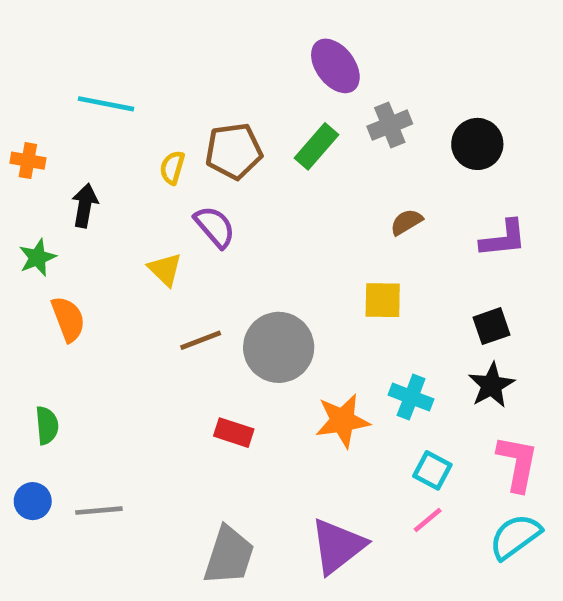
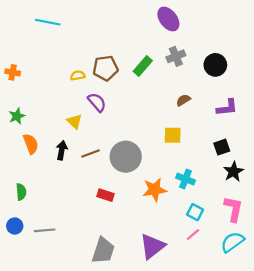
purple ellipse: (335, 66) -> (168, 19), moved
cyan line: (106, 104) -> (48, 22), moved
yellow semicircle: (172, 168) -> (78, 76), turned 64
black arrow: (85, 205) -> (62, 150), moved
black star: (491, 385) -> (233, 172), moved

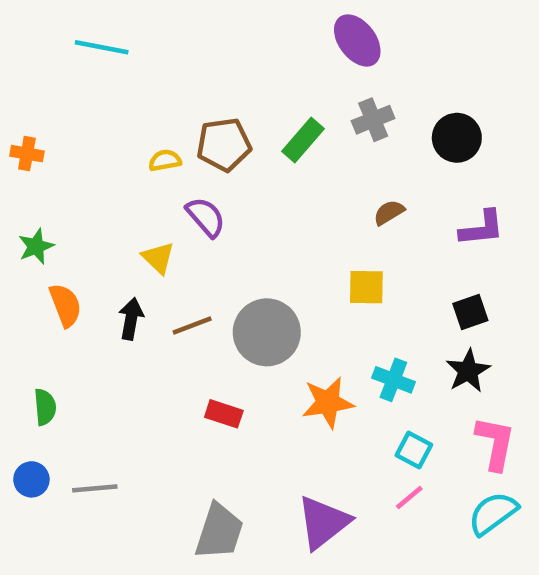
black star: (233, 172) -> (468, 371), moved

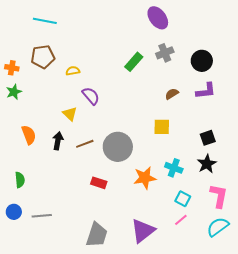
brown pentagon: (224, 145) -> (43, 57), moved
purple L-shape: (482, 228) -> (206, 91), moved
green star: (36, 246) -> (14, 92), moved

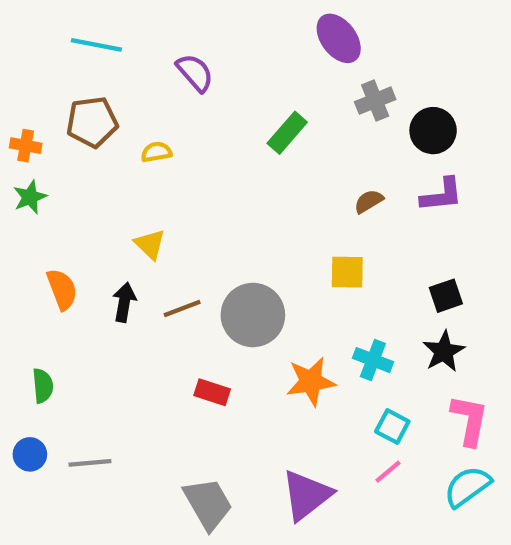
gray cross: (165, 53) -> (375, 101), moved
purple semicircle: (91, 96) -> (195, 73), moved
gray trapezoid: (97, 235) -> (208, 504), turned -48

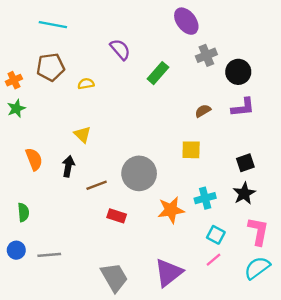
purple semicircle: (195, 73) -> (120, 49), moved
orange cross: (26, 146) -> (14, 80), turned -35
brown line: (182, 309) -> (97, 185), moved
cyan cross: (373, 360) -> (205, 198), turned -36

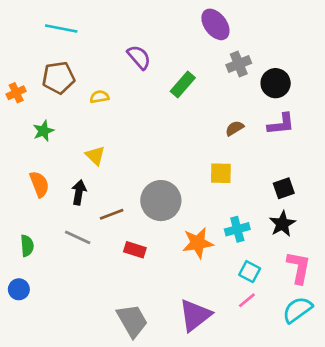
green star: (16, 108) -> (43, 131), moved
gray line: (49, 255) -> (78, 237), moved, turned 30

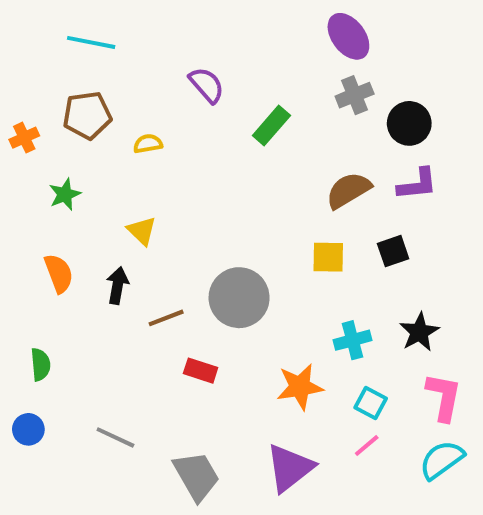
purple ellipse: (215, 24) -> (348, 36), moved
brown semicircle: (235, 128) -> (348, 190), size x1.6
black square: (284, 188) -> (393, 251), moved
gray line: (78, 237) -> (115, 437), moved
orange star: (198, 243) -> (300, 387), moved

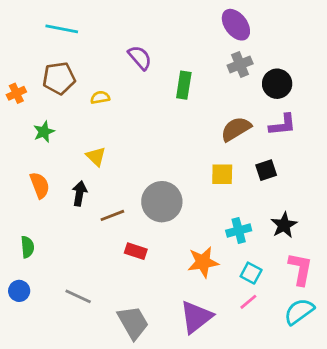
green rectangle: (271, 125) -> (184, 85), turned -32

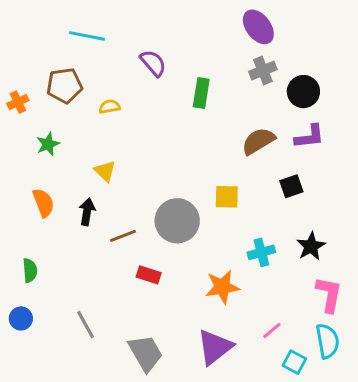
cyan line: (62, 29) -> (87, 36), moved
yellow square: (222, 174) -> (227, 197), moved
cyan square: (251, 273) -> (294, 362), moved
gray line: (78, 296) -> (86, 324), turned 36
cyan semicircle: (299, 311) -> (327, 341), turned 116

